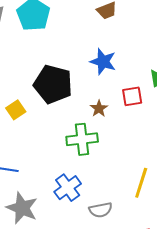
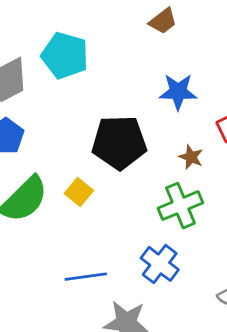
blue cross: (68, 188) -> (160, 264), moved

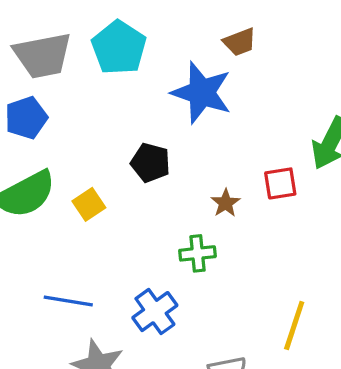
blue star: (178, 92) -> (202, 93), moved, size x1.4
black pentagon: (119, 142) -> (150, 163), size x0.6
green cross: (180, 206) -> (198, 253), size x0.7

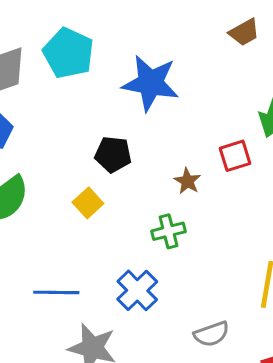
brown trapezoid: (240, 42) -> (244, 32), moved
yellow square: (89, 204) -> (88, 203), moved

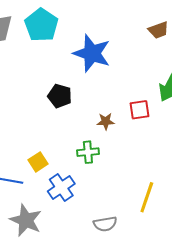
brown star: (187, 181) -> (106, 121), turned 30
yellow square: (88, 203) -> (38, 162), moved

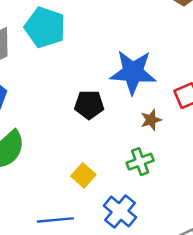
blue star: (92, 53) -> (133, 72), moved
yellow square: (38, 162) -> (83, 175), moved

